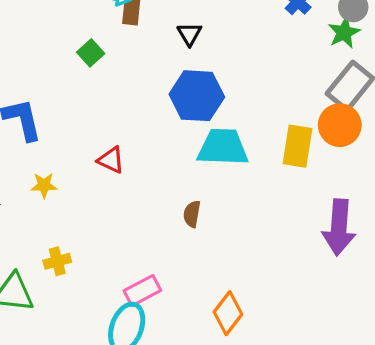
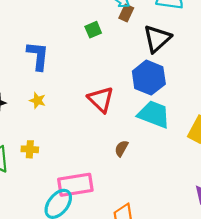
black triangle: (189, 34) -> (157, 39), size x1.8
red triangle: (111, 160) -> (101, 99), moved, size x1.5
pink rectangle: (142, 291) -> (75, 185), size x1.5

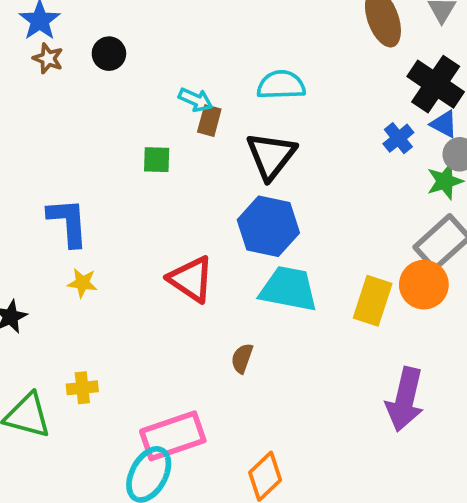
green square: (93, 30) -> (157, 160), turned 35
yellow star: (37, 100) -> (82, 283), moved

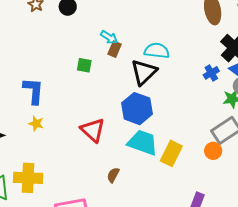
cyan semicircle: (281, 85) -> (157, 51), moved
orange circle: (424, 285) -> (213, 151), size x0.7
yellow rectangle: (373, 301) -> (171, 153), moved
yellow cross: (82, 388) -> (28, 178), size x1.8

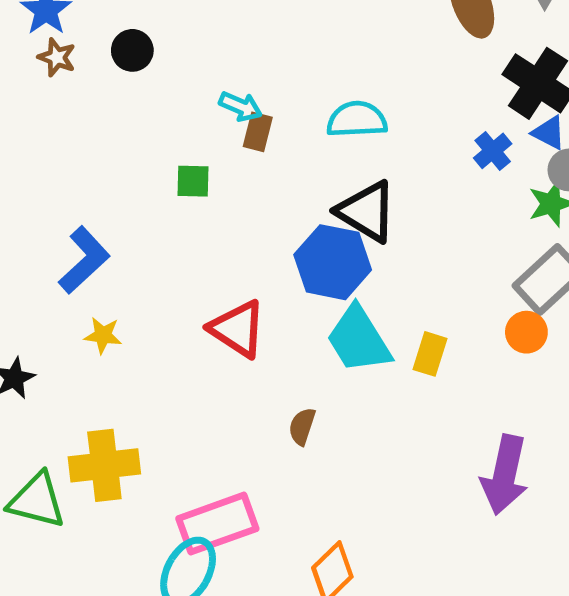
black triangle: (144, 72) -> (367, 211), moved, turned -36
blue L-shape: (33, 91) -> (84, 260), turned 52
cyan trapezoid: (143, 143) -> (359, 340), turned -132
yellow rectangle: (171, 153) -> (430, 354), size x0.7

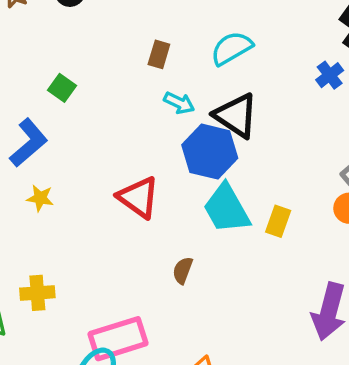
cyan arrow: (240, 106) -> (179, 103), moved
cyan semicircle: (357, 119) -> (232, 48), turned -30
green square: (193, 181) -> (62, 88), moved, turned 32
yellow cross: (104, 465) -> (37, 293), size x0.7

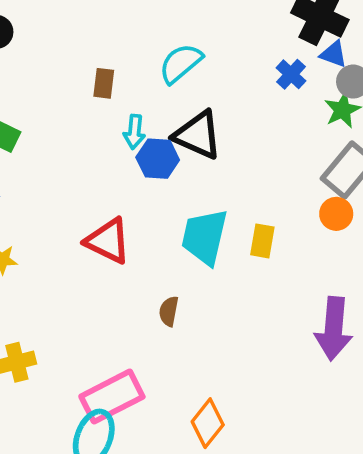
cyan arrow: (179, 103) -> (134, 132), turned 80
blue hexagon: (210, 152) -> (158, 159), moved, size x0.7
cyan trapezoid: (226, 209) -> (205, 237), turned 52

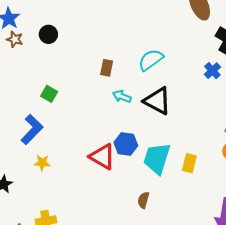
cyan arrow: (134, 132) -> (122, 96), turned 102
blue hexagon: (158, 159) -> (126, 144), moved
brown semicircle: (169, 311) -> (143, 200), moved

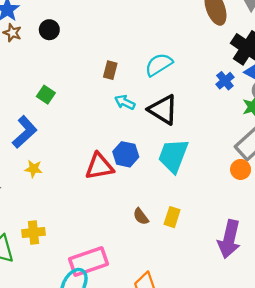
red triangle: (102, 157) -> (99, 166), turned -44
cyan trapezoid: (157, 158) -> (173, 156), moved
yellow rectangle: (189, 163) -> (172, 217), moved
brown semicircle: (143, 200) -> (141, 216), turned -56

